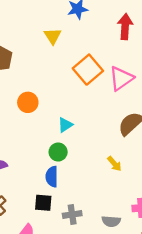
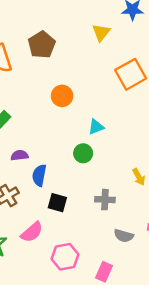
blue semicircle: (52, 177) -> (39, 175), moved
gray cross: (72, 214) -> (105, 200), moved

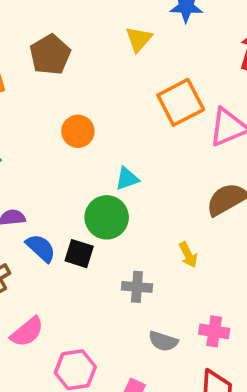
green circle: (83, 153) -> (107, 217), size x1.5
blue semicircle: (39, 175) -> (41, 248), turned 120
black square: (57, 203) -> (79, 254), moved

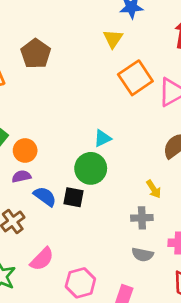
yellow triangle: (139, 39) -> (113, 39), moved
orange circle: (78, 131) -> (25, 150), moved
gray cross: (137, 287) -> (142, 218), moved

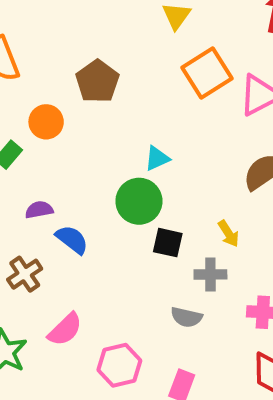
brown pentagon: (36, 54) -> (97, 81), moved
orange circle: (25, 150) -> (46, 122), moved
black square: (74, 197) -> (168, 243), moved
gray semicircle: (143, 255) -> (186, 317), moved

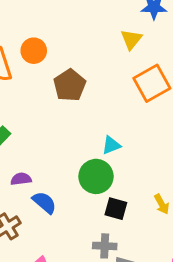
orange circle: (46, 122) -> (34, 51), moved
gray cross: (210, 274) -> (105, 246), moved

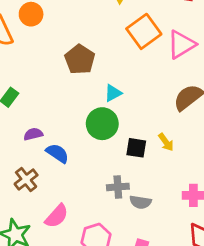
brown pentagon: (70, 85) -> (80, 59), moved
black square: (116, 209) -> (136, 148), moved

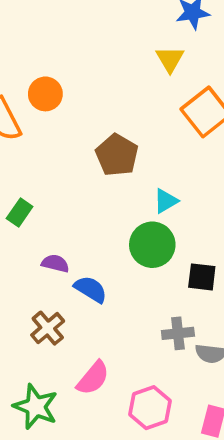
purple semicircle: (33, 134) -> (55, 263), turned 30

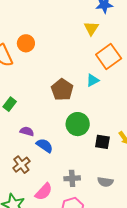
brown pentagon: (117, 155) -> (62, 90), moved
cyan triangle: (166, 201) -> (93, 80), moved
gray cross: (178, 333) -> (72, 178), moved

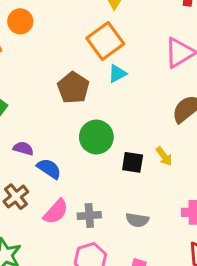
orange square: (109, 57) -> (105, 41), moved
pink semicircle: (44, 192) -> (56, 212), moved

